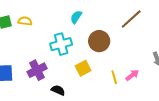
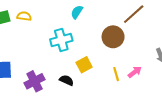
brown circle: (99, 41) -> (113, 37), moved
purple cross: (37, 70) -> (34, 81), moved
black semicircle: (58, 90) -> (67, 80), moved

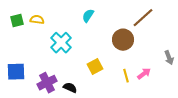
cyan cross: (61, 40) -> (61, 43), moved, turned -30
black semicircle: (67, 80) -> (70, 88), moved

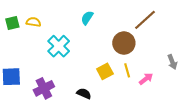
yellow square: (95, 67) -> (105, 71), moved
yellow line: (126, 76) -> (127, 70), moved
black semicircle: (70, 88) -> (84, 94), moved

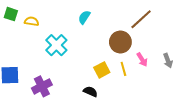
green square: (12, 23) -> (11, 14), moved, turned 32
pink arrow: (146, 79) -> (142, 60), moved, turned 96
black semicircle: (84, 94) -> (90, 92), moved

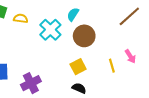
brown circle: (120, 42) -> (84, 36), moved
cyan cross: (56, 45) -> (50, 30), moved
yellow square: (102, 70) -> (78, 67), moved

